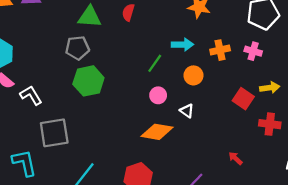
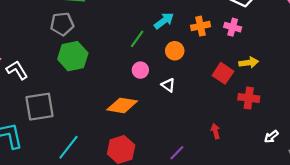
cyan arrow: (182, 44) -> (164, 21), turned -36
orange diamond: (157, 132) -> (122, 105), moved
red arrow: (235, 158) -> (215, 131), turned 32

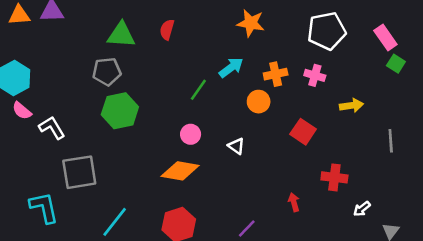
orange circle: (175, 51) -> (259, 102), moved
yellow arrow: (249, 63) -> (351, 105), moved
pink circle: (140, 70) -> (191, 134), moved
red cross: (249, 98) -> (334, 177), moved

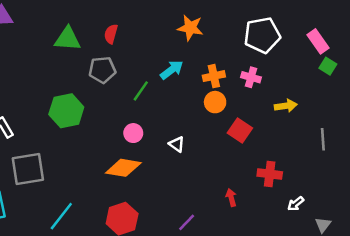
gray pentagon: (107, 71) -> (102, 70), moved
orange circle: (259, 102) -> (215, 102), moved

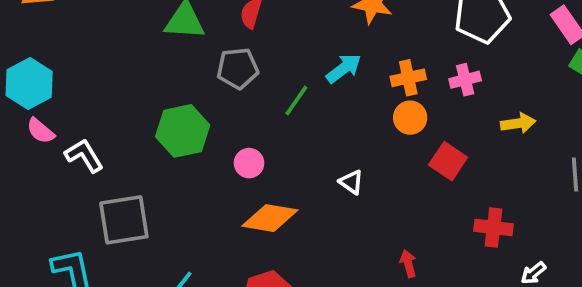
pink cross: (251, 77) -> (465, 80), turned -30
pink circle: (133, 133) -> (249, 163), moved
red arrow: (231, 198) -> (408, 264), moved

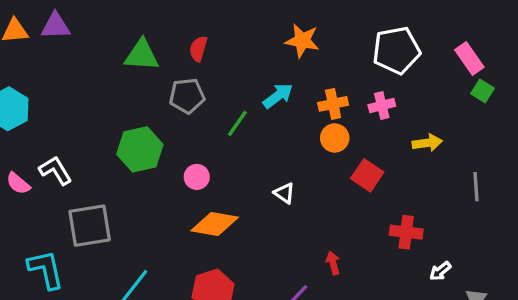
pink semicircle: (41, 131) -> (18, 183), moved

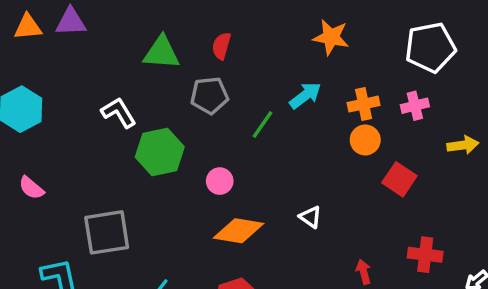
white L-shape: (56, 170) -> (119, 113), moved
white triangle: (284, 193) -> (310, 217), moved
red cross: (406, 232) -> (425, 255), moved

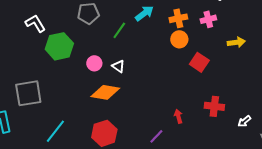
white triangle: (310, 217) -> (118, 66), moved

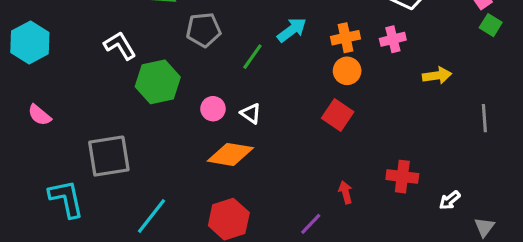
red square: (199, 62) -> (338, 115), moved

